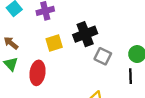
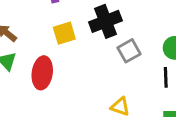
gray square: (103, 56) -> (129, 51), turned 35

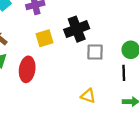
gray square: (129, 51) -> (95, 52), turned 30

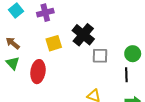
black cross: (77, 29) -> (83, 35), turned -30

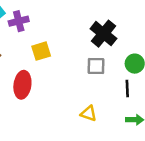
purple cross: (45, 13) -> (19, 21), moved
black cross: (83, 35) -> (104, 34), moved

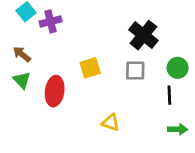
yellow square: (41, 51) -> (90, 68), moved
yellow triangle: (89, 113) -> (111, 122), moved

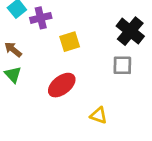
yellow square: (90, 68) -> (70, 42), moved
red ellipse: (55, 91) -> (62, 85), moved, turned 44

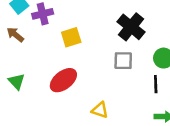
brown arrow: (13, 50) -> (15, 35), moved
green triangle: (13, 75) -> (17, 81), moved

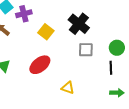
black cross: (131, 27) -> (79, 24), moved
yellow square: (71, 37) -> (46, 32), turned -35

